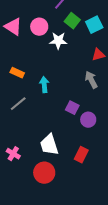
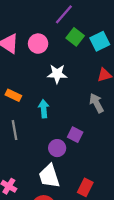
white star: (58, 41) -> (57, 74), moved
gray line: (18, 104) -> (14, 130), turned -60
purple circle: (88, 120) -> (57, 148), moved

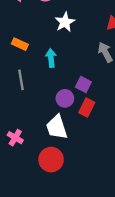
white star: (57, 74) -> (65, 22), turned -30
red rectangle: (85, 187) -> (87, 108), moved

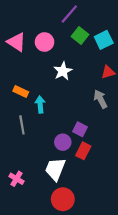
cyan arrow: (51, 58) -> (40, 104), moved
white trapezoid: (57, 127) -> (55, 169), turned 40
red circle: (51, 160) -> (63, 199), moved

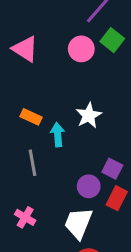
pink circle: (44, 42) -> (81, 49), moved
white star: (63, 71) -> (89, 115), moved
pink cross: (16, 179) -> (25, 217), moved

